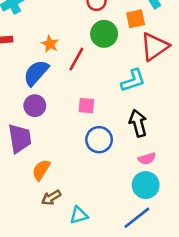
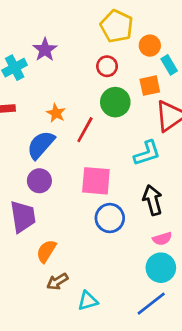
pink square: (86, 106) -> (96, 181), size x1.6

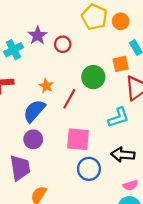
orange circle: (150, 46) -> (121, 21), moved
red circle: (107, 66) -> (63, 44), moved
black arrow: (153, 200) -> (123, 155), turned -70

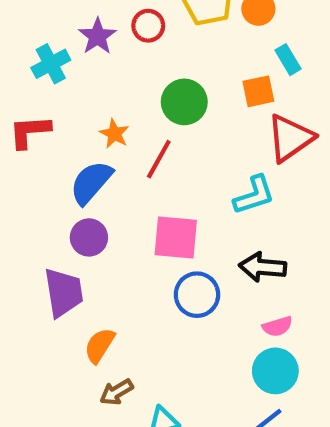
red circle: (63, 44) -> (148, 26), moved
green circle: (93, 77) -> (184, 102), moved

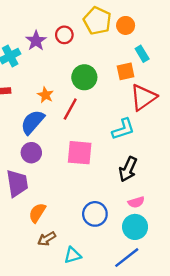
black arrow: (263, 267) -> (128, 169), turned -70
blue circle: (197, 295) -> (95, 214), moved

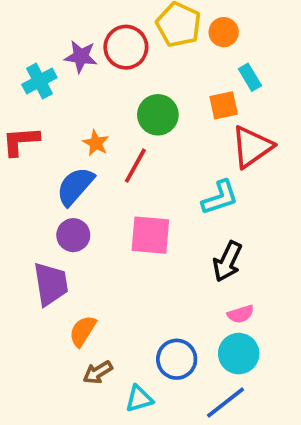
red circle: (64, 35) -> (126, 47), size x1.5
purple star: (36, 41) -> (81, 57), turned -30
blue circle: (95, 214) -> (177, 359), moved

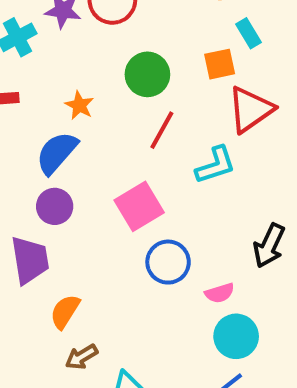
red line: (135, 166) -> (162, 130), moved
pink square: (150, 235) -> (139, 206), turned -36
black arrow: (227, 261) -> (269, 246), moved
pink semicircle: (241, 314) -> (220, 293), moved
blue circle: (177, 359) -> (168, 262), moved

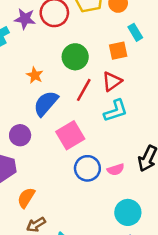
red triangle: (251, 109) -> (112, 81), moved, size x0.7
blue semicircle: (57, 153) -> (46, 103), moved
pink semicircle: (220, 293) -> (116, 170), moved

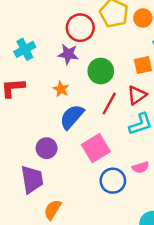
purple star: (25, 19) -> (68, 54), moved
pink semicircle: (116, 170) -> (141, 167), moved

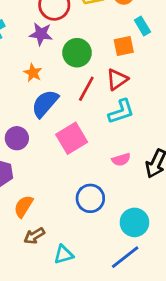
blue circle: (113, 181) -> (90, 198), moved

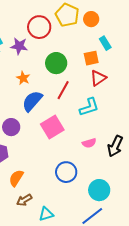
purple star: (41, 34) -> (19, 46), moved
red triangle: (117, 79) -> (98, 78), moved

